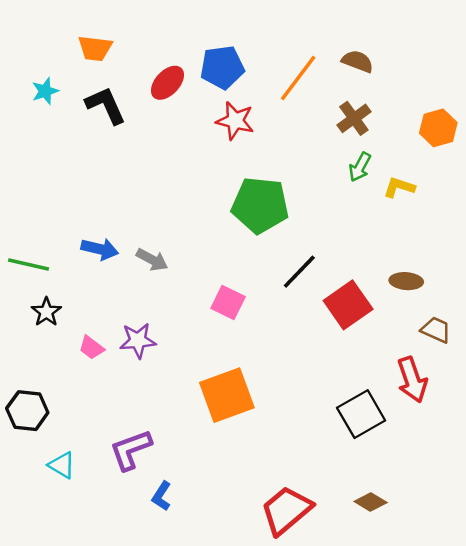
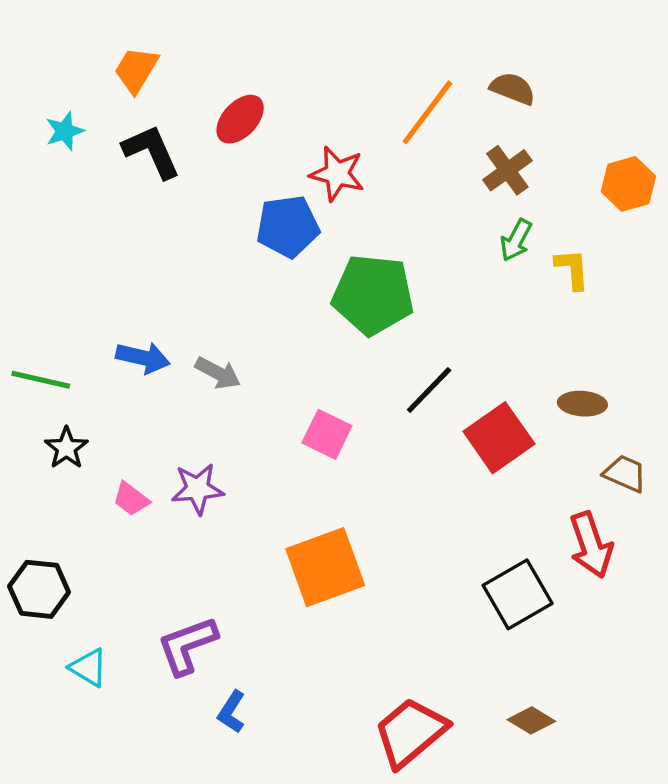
orange trapezoid: (95, 48) -> (136, 70), turned 114
blue pentagon: (222, 67) -> (288, 226), moved
yellow L-shape: (399, 187) -> (572, 269), turned 68

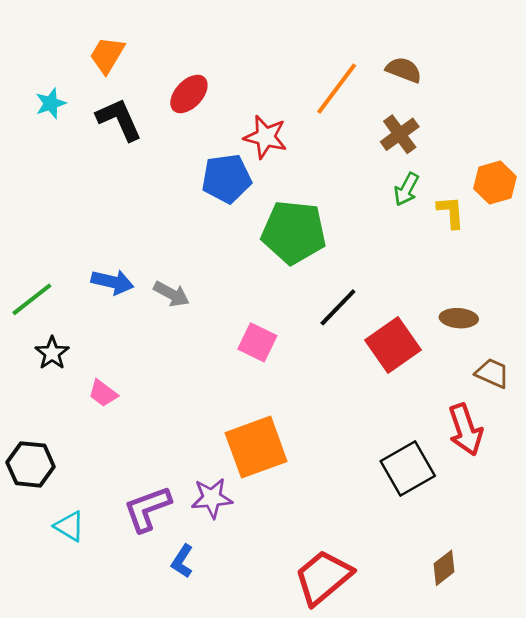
orange hexagon: (628, 184) -> (495, 183), moved
green line: (41, 380) -> (32, 299), turned -51
purple star: (197, 489) -> (212, 498), moved
brown diamond: (531, 720) -> (444, 568), moved, turned -69

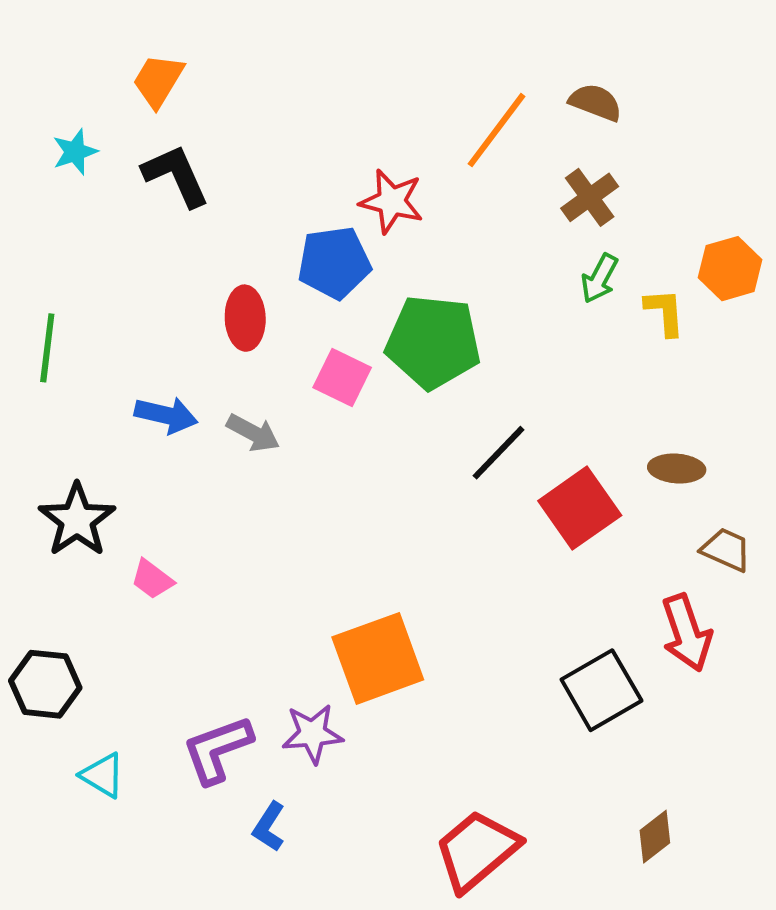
red ellipse: (189, 94) -> (245, 318), moved, turned -45
green line: (32, 299) -> (47, 348), moved, turned -45
pink square: (257, 342) -> (342, 377), moved
black star: (52, 353) -> (77, 520), size x1.5

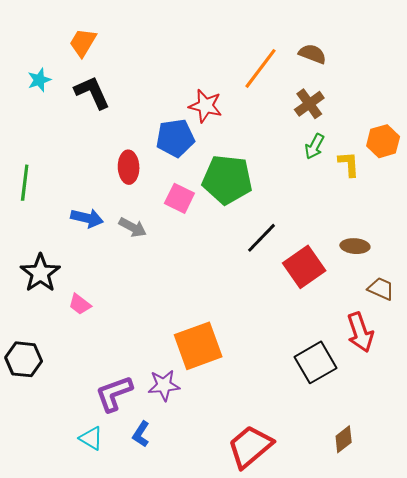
cyan triangle: (103, 775) -> (91, 438), moved

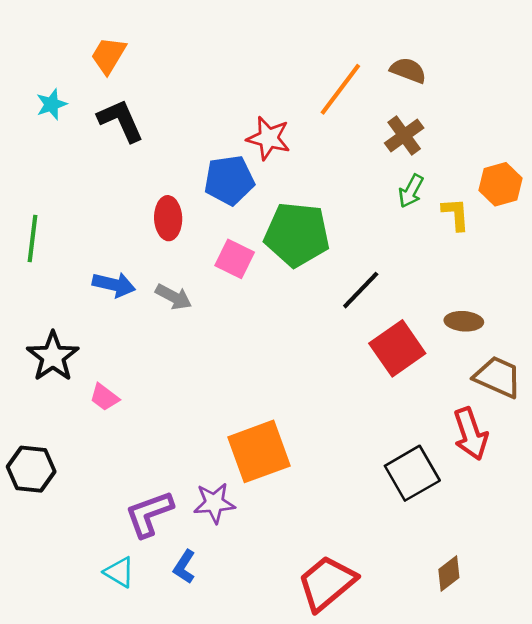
black line: (262, 238) -> (361, 290), moved
brown trapezoid: (381, 289) -> (498, 377), size x1.4

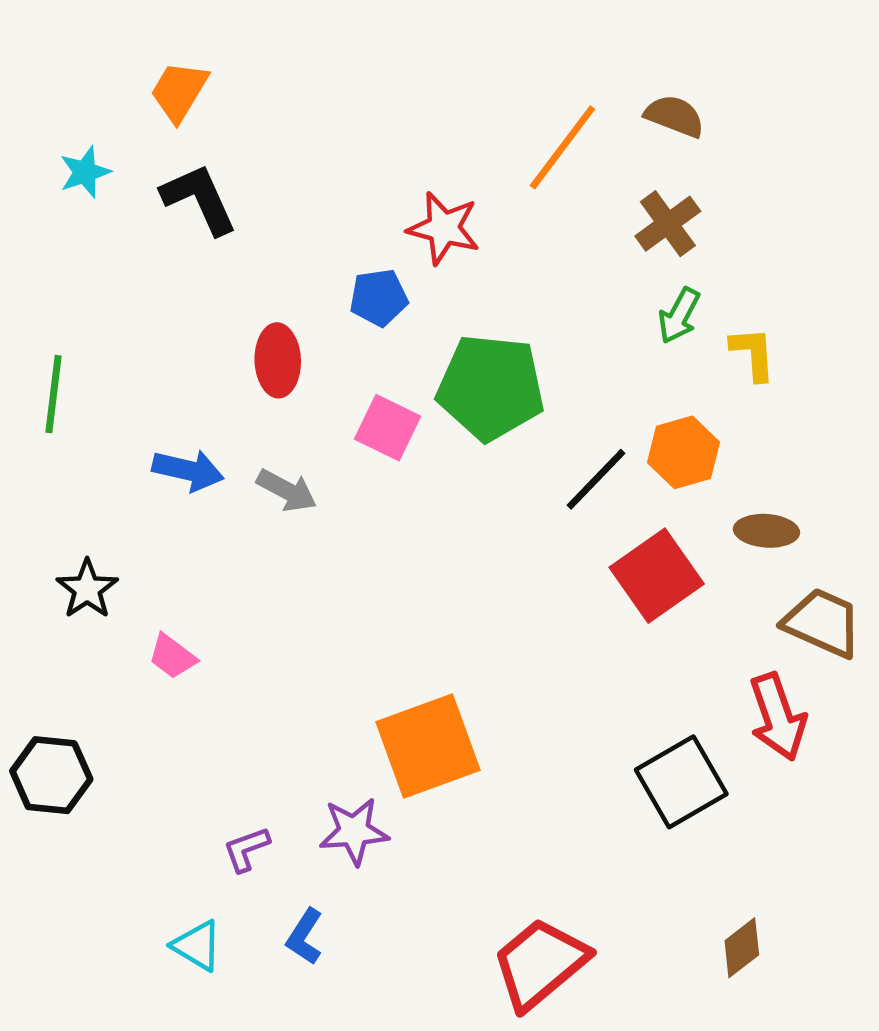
blue pentagon: (229, 180) -> (379, 298), size x0.7
orange hexagon: (500, 184) -> (684, 452), moved
black star: (53, 357) -> (87, 589), size x0.7
purple L-shape: (149, 514) -> (246, 849), size x0.6

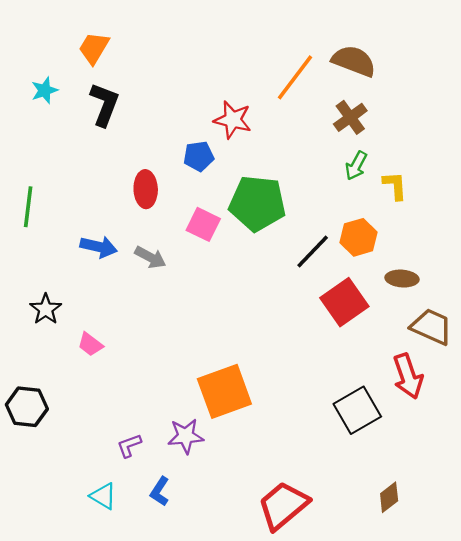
brown semicircle: (675, 116) -> (354, 61), size x1.4
black L-shape: (199, 199) -> (104, 104), turned 45

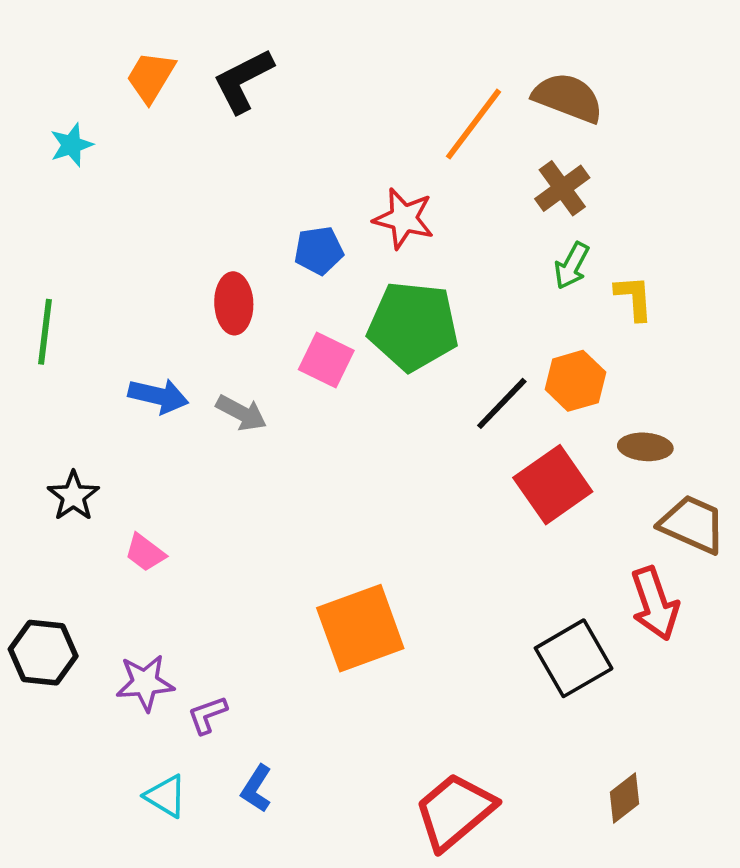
black L-shape: (104, 104) -> (243, 81), moved, turned -138
red star: (233, 120) -> (404, 218), moved
purple star: (186, 436) -> (145, 683), moved

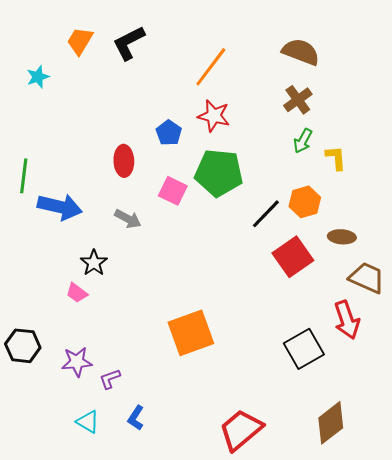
orange line: (474, 124) -> (211, 67), moved
blue pentagon: (319, 251) -> (169, 133), turned -30
blue arrow: (158, 396) -> (60, 207), moved, size x1.4
black star: (73, 496) -> (94, 263), moved
brown diamond: (625, 798) -> (331, 423), size x1.6

